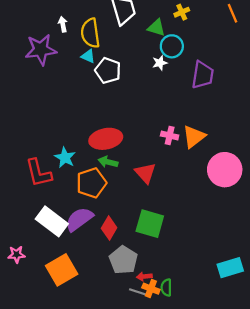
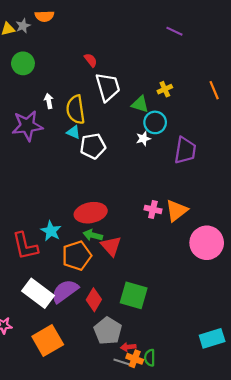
white pentagon: (108, 71) -> (93, 146), turned -30
red triangle: (145, 173) -> (111, 246), moved

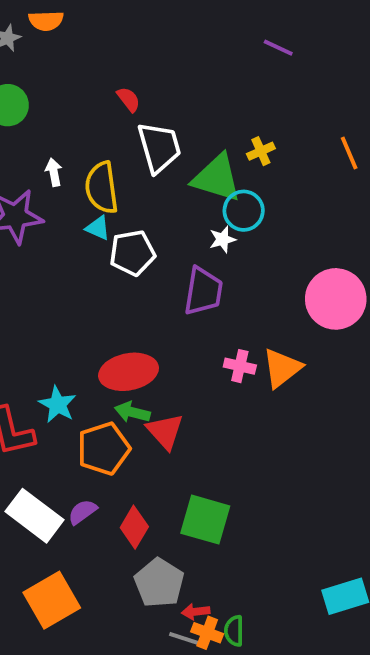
green triangle: (140, 104) -> (217, 178), size x1.6
purple trapezoid: (185, 150) -> (203, 291), moved
pink circle: (207, 243) -> (336, 299), moved
purple semicircle: (65, 291) -> (82, 512), size x0.6

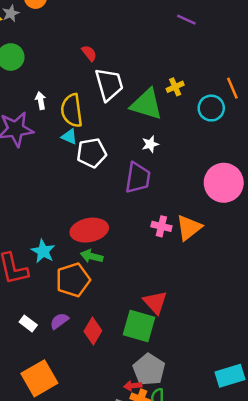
cyan circle: (244, 211) -> (211, 108), moved
red triangle: (165, 431) -> (155, 302), moved
white rectangle: (35, 516) -> (28, 323), size x0.5
gray pentagon: (159, 583) -> (149, 370), moved

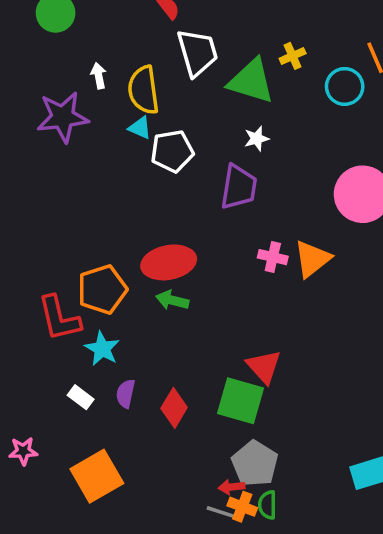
cyan star: (43, 251) -> (102, 349), moved
orange pentagon: (73, 280) -> (102, 289), moved
purple semicircle: (59, 321) -> (126, 394), turned -42

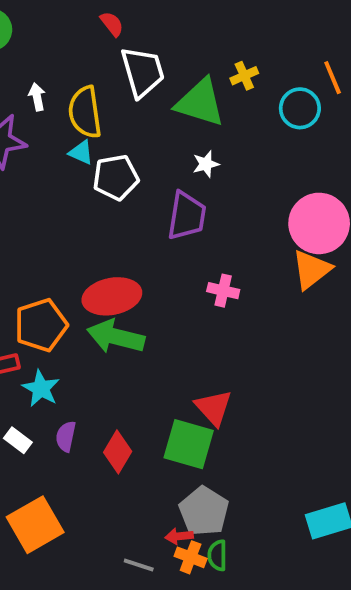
orange triangle: (312, 259) -> (311, 270), moved
green arrow: (172, 300) -> (116, 337), size x1.6
gray line: (221, 512) -> (139, 565), moved

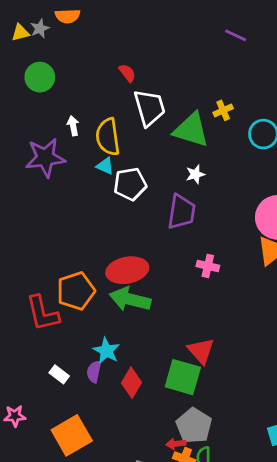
cyan star: (41, 388) -> (106, 351), moved

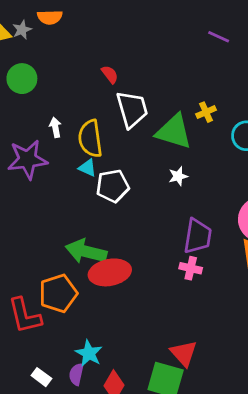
purple trapezoid: (181, 212) -> (198, 236), moved
green arrow: (130, 299) -> (86, 252), moved

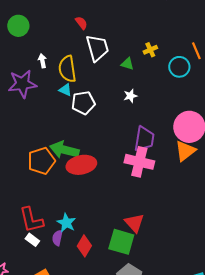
green triangle: (174, 132) -> (127, 64), size x0.5
pink cross: (191, 268) -> (139, 162), size x1.8
orange pentagon: (58, 293) -> (41, 161), moved
red L-shape: (25, 316) -> (31, 220), moved

